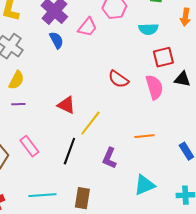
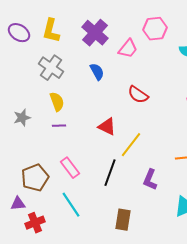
blue semicircle: (56, 40) -> (97, 72), moved
red semicircle: (118, 79) -> (138, 95), moved
yellow semicircle: (16, 80) -> (57, 102), turned -48
cyan line: (42, 195) -> (71, 205), moved, turned 60

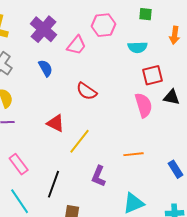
black line: (110, 173) -> (54, 184), moved

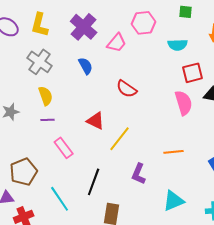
pink rectangle: (19, 164) -> (64, 148), moved

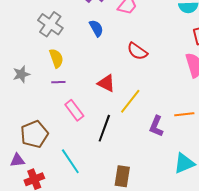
purple L-shape: (139, 174) -> (156, 126), moved
black line: (94, 182) -> (104, 128), moved

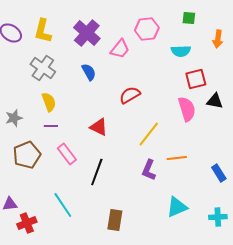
red semicircle: (137, 51) -> (130, 95), turned 115
yellow line: (130, 101) -> (149, 134), moved
brown pentagon: (34, 134) -> (27, 155), moved

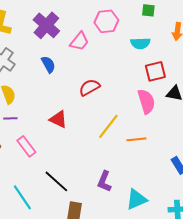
orange line: (177, 158) -> (136, 139), moved
purple L-shape: (149, 170) -> (104, 181), moved
black line: (97, 172) -> (56, 181), moved, turned -68

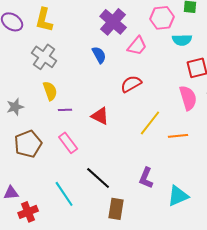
pink hexagon: (106, 21) -> (162, 18), moved
purple cross: (46, 25) -> (113, 22), moved
pink trapezoid: (79, 41) -> (137, 46), moved
blue semicircle: (48, 64) -> (99, 55), moved
purple line: (10, 118) -> (65, 110), moved

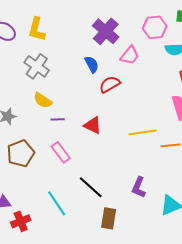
red semicircle: (131, 84) -> (110, 84), moved
yellow semicircle: (50, 91) -> (43, 100), turned 144
yellow line: (150, 123) -> (143, 132), turned 44

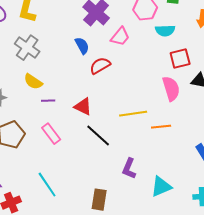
black line: (91, 187) -> (98, 136), moved

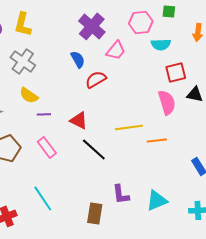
purple L-shape: (129, 169) -> (121, 194), moved, turned -30

